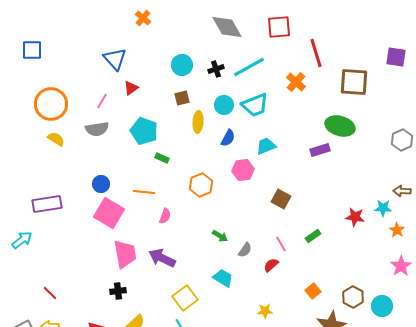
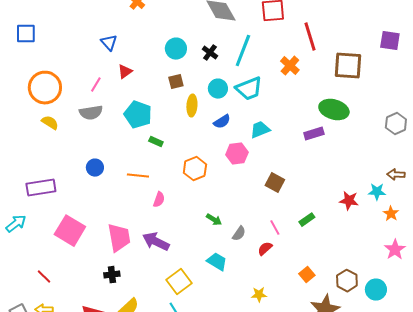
blue triangle: (115, 59) -> (109, 43), size x0.7
cyan line: (249, 67) -> (243, 51), turned -40
black cross: (216, 69) -> (210, 53), turned -35
blue semicircle: (228, 138) -> (222, 122), turned 30
pink square: (109, 213) -> (70, 231), moved

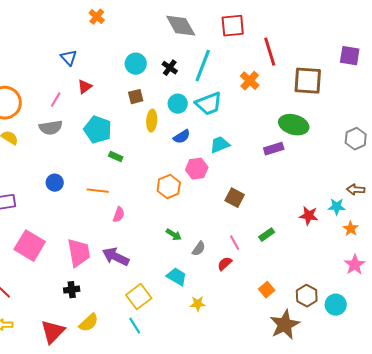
orange hexagon: (195, 169) -> (169, 187), moved
yellow star: (259, 295) -> (198, 304), moved

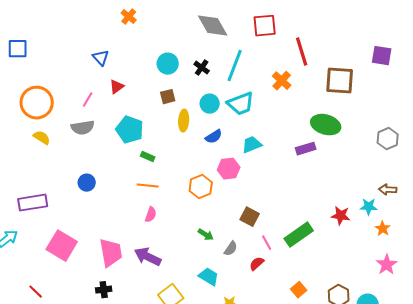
orange line: (98, 191) -> (148, 186), moved
brown square: (235, 198) -> (250, 217), moved
green rectangle: (267, 235) -> (299, 235), size x1.8

